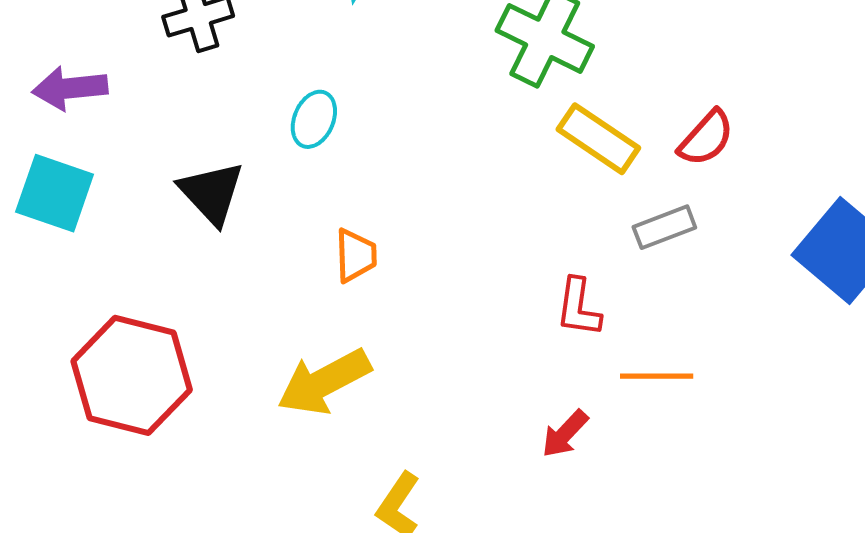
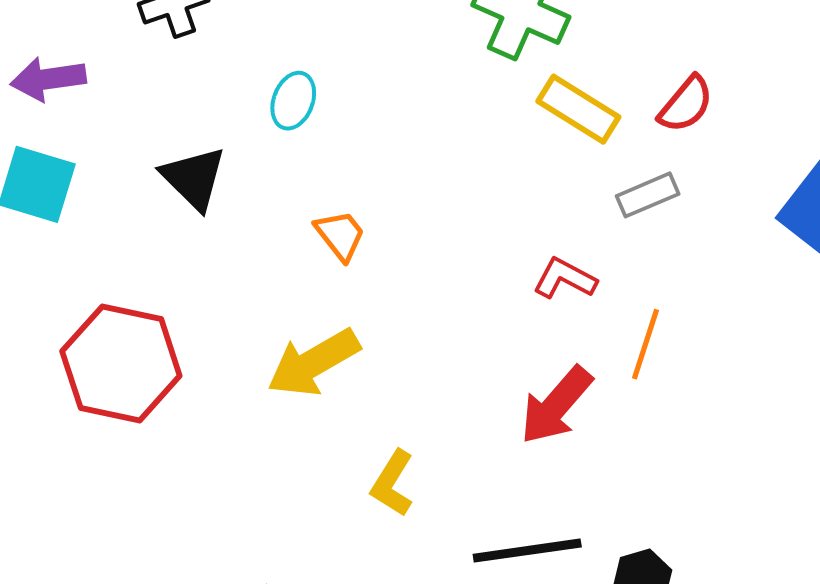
orange trapezoid: (356, 256) -> (340, 235), turned -34
red L-shape: (578, 307) -> (565, 279), turned 112
orange line: (657, 376) -> (645, 344), turned -70
red arrow: (565, 434) -> (556, 405), size x1.6

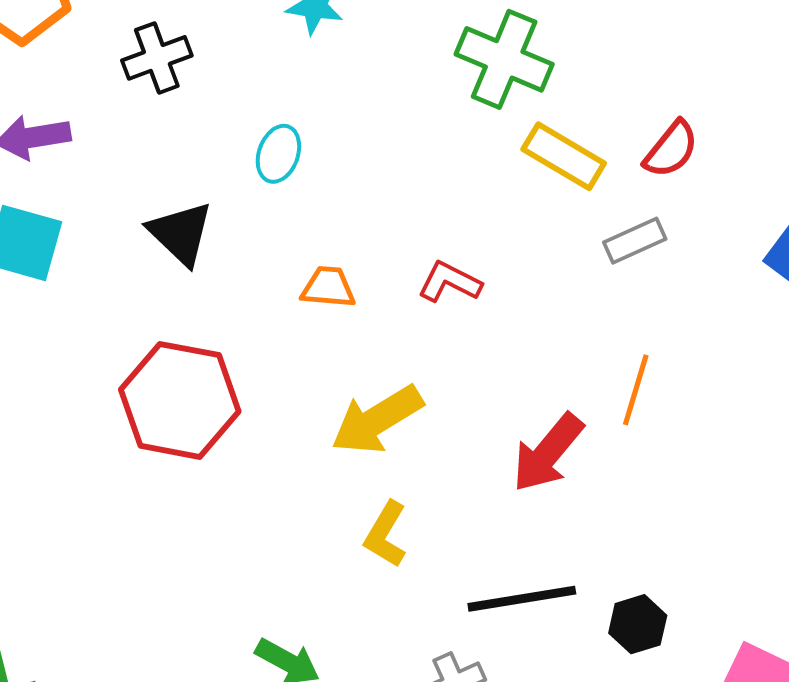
orange trapezoid: (340, 235) -> (328, 287), turned -46
red L-shape: (565, 279) -> (450, 282), moved
yellow arrow: (313, 363) -> (377, 420), moved
red hexagon: (121, 364) -> (180, 400), moved

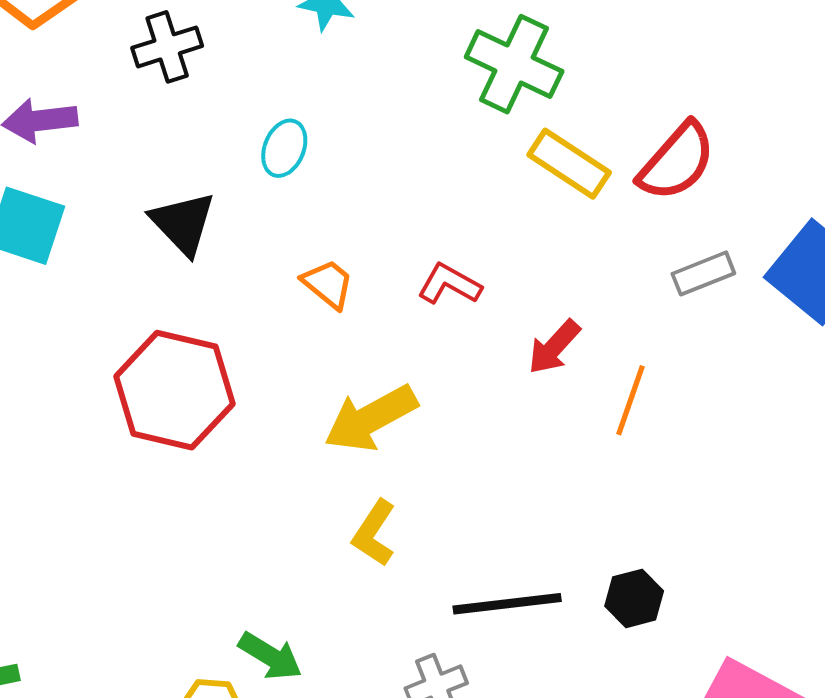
red semicircle: (671, 149) -> (677, 162), size x1.4
gray rectangle: (635, 241) -> (703, 273), moved
orange trapezoid: (328, 287) -> (328, 284), turned 32
red arrow: (548, 453) -> (554, 347), moved, size x0.7
black hexagon: (638, 624) -> (634, 598), moved

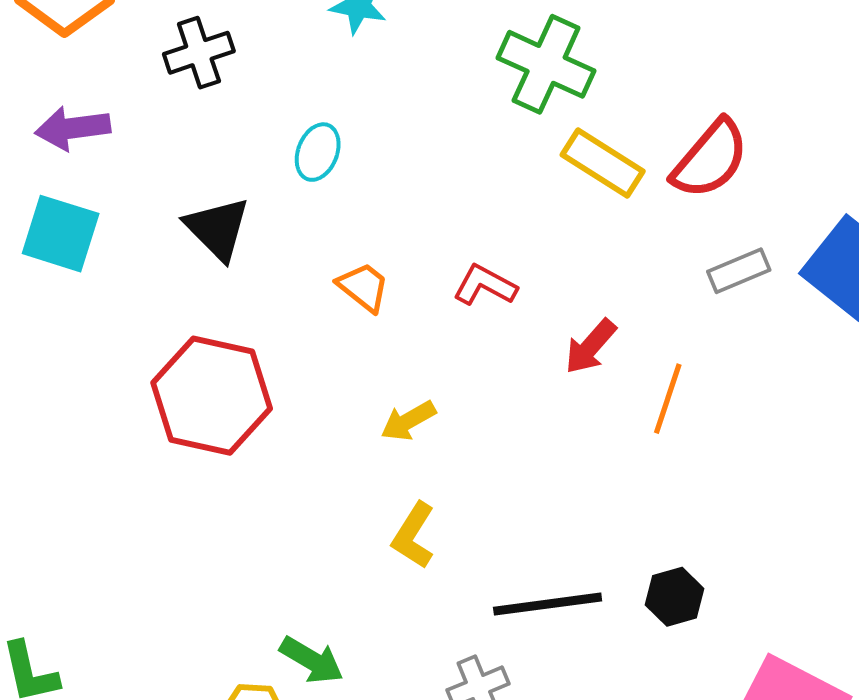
yellow arrow: (371, 418) -> (408, 421), size x0.6

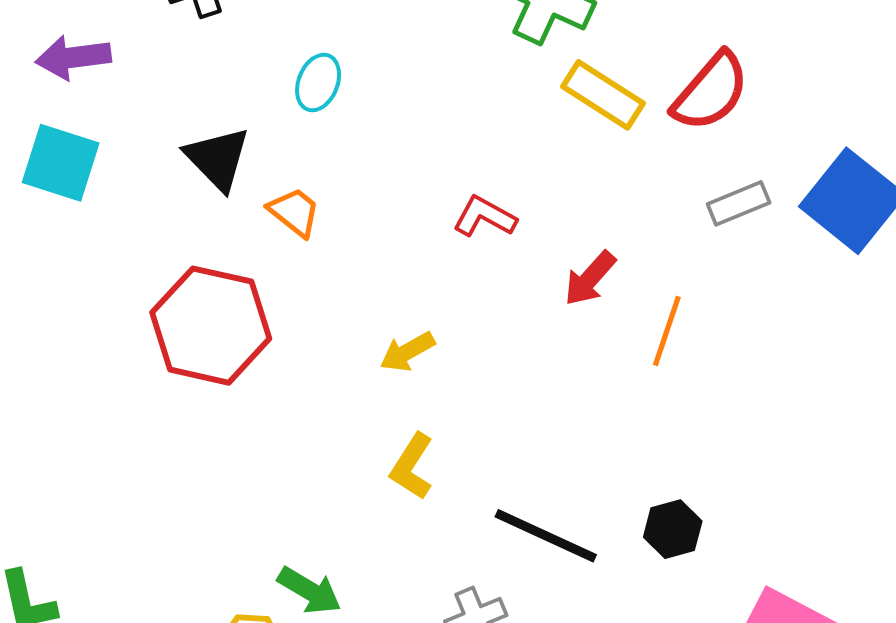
orange trapezoid: (363, 287) -> (294, 212), moved
black line: (548, 604) -> (546, 536), turned 32

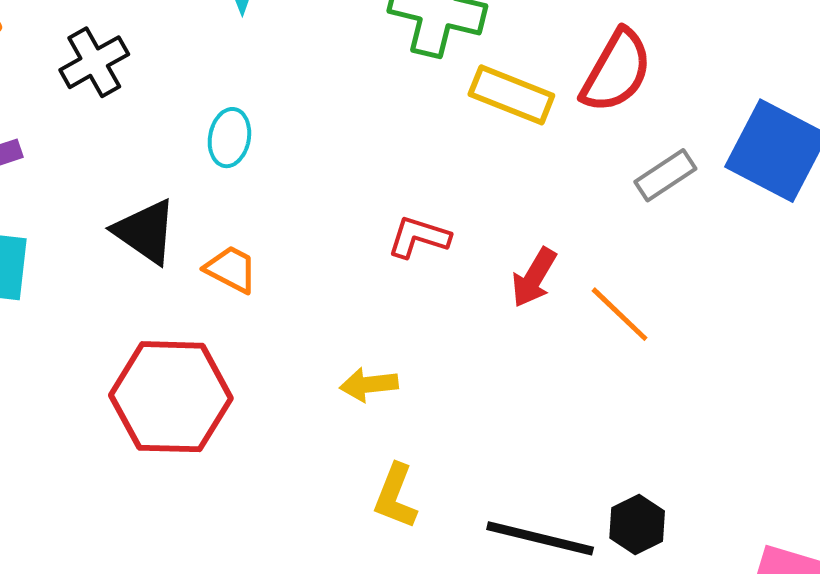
orange line: (667, 331) -> (620, 314), turned -54
yellow arrow: (407, 352) -> (369, 385), turned 34
black hexagon: (673, 529) -> (637, 525), moved

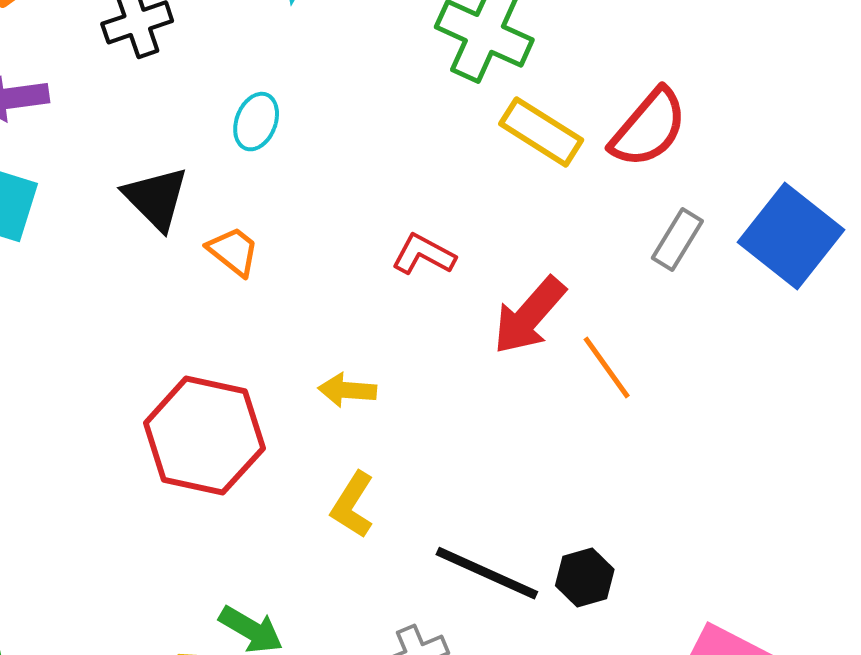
gray rectangle: (665, 175) -> (677, 239), turned -36
red arrow: (534, 277) -> (529, 316), size x1.4
red hexagon: (171, 397) -> (204, 436), moved

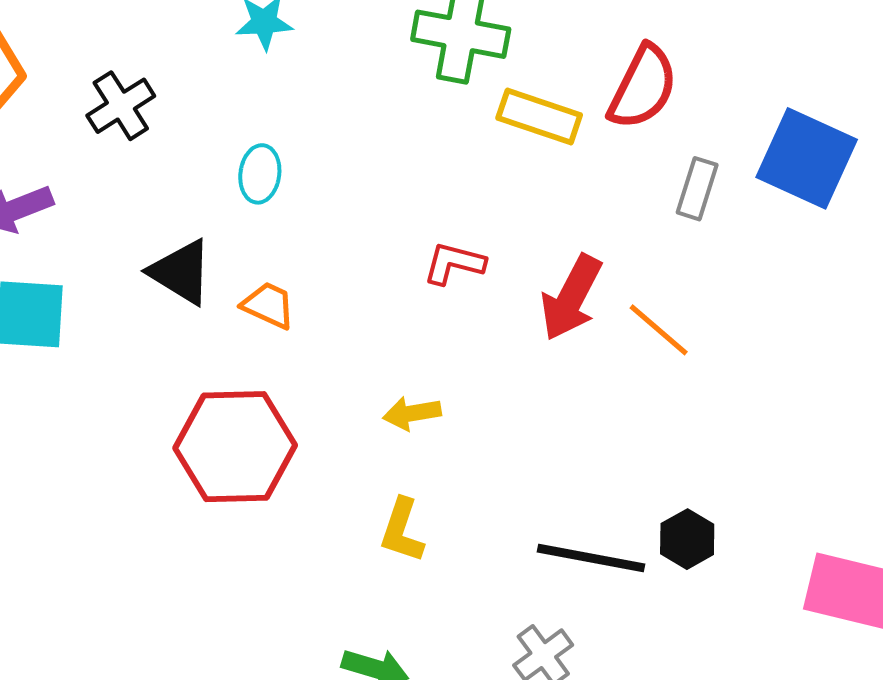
red hexagon: (204, 436) -> (235, 447), moved
yellow L-shape: (353, 505) -> (402, 530), moved

